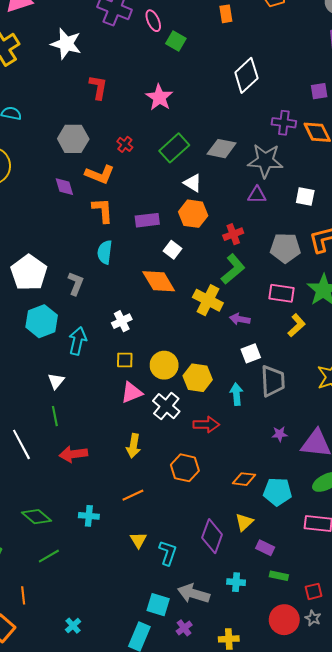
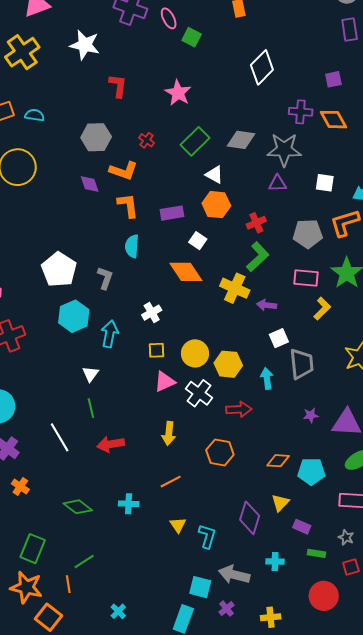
green line: (49, 556) -> (84, 561), moved
gray star: (313, 618) -> (346, 537), moved

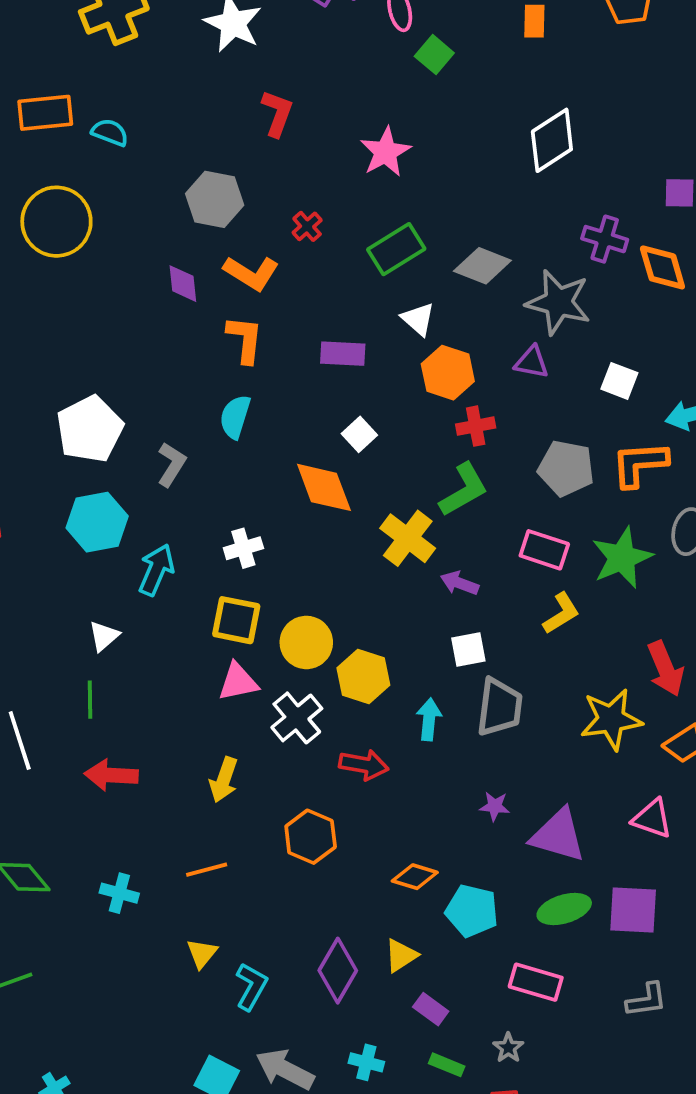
orange hexagon: (216, 205) -> (448, 373), moved
purple rectangle: (172, 213) -> (343, 354), moved
yellow square: (156, 350) -> (236, 620), size x1.5

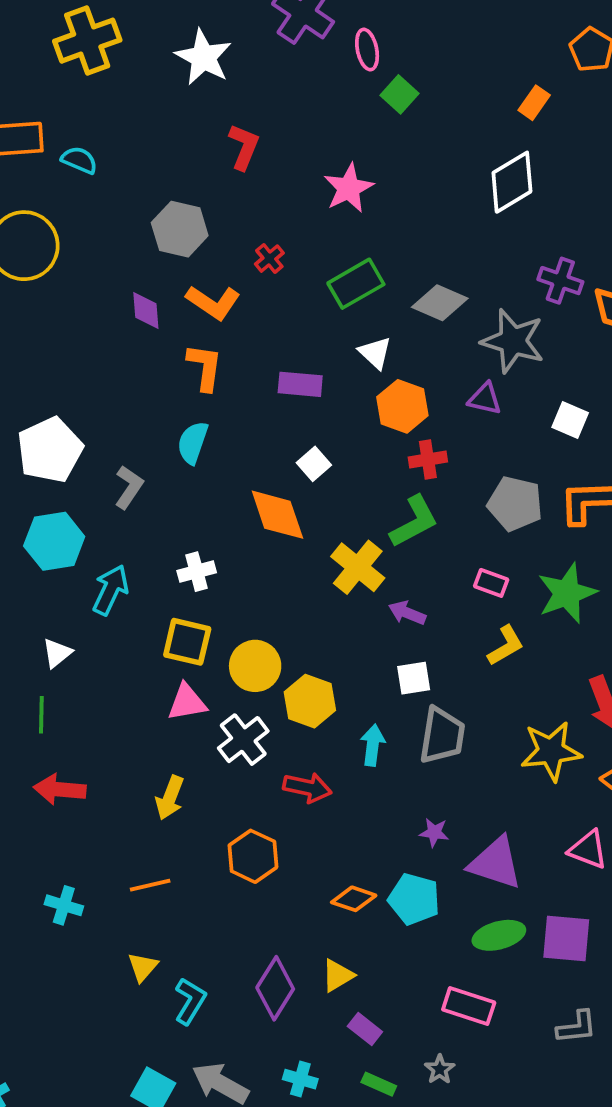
orange rectangle: (534, 21) -> (534, 103), moved, turned 32
pink rectangle: (544, 550) -> (491, 583), size x0.7
cyan pentagon: (472, 911) -> (414, 899), moved

